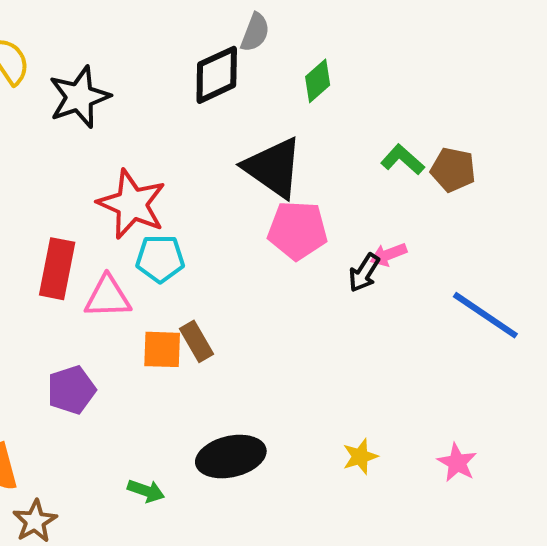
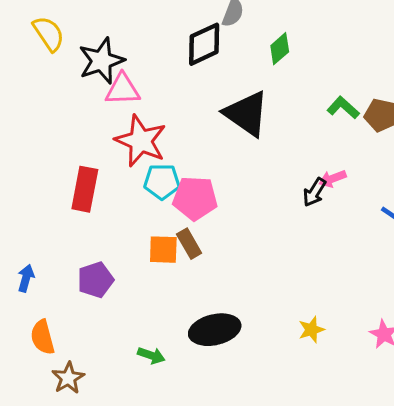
pink pentagon: (297, 230) -> (195, 198), moved
pink triangle: (108, 297) -> (123, 89), moved

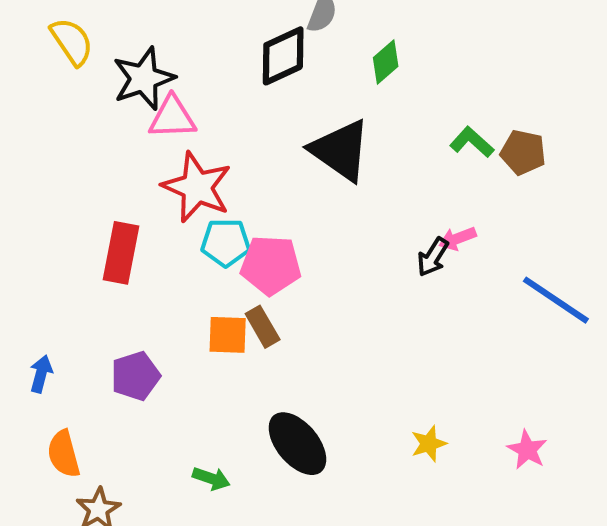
black ellipse: (215, 330) -> (297, 444), turned 63

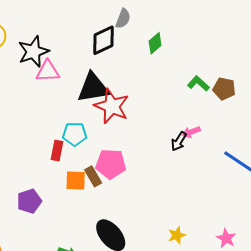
black triangle: (341, 150) -> (93, 88), moved, turned -44
red star: (197, 187) -> (112, 106), moved
red rectangle: (121, 253) -> (57, 151), moved, size x0.7
pink pentagon: (271, 265) -> (111, 164), moved

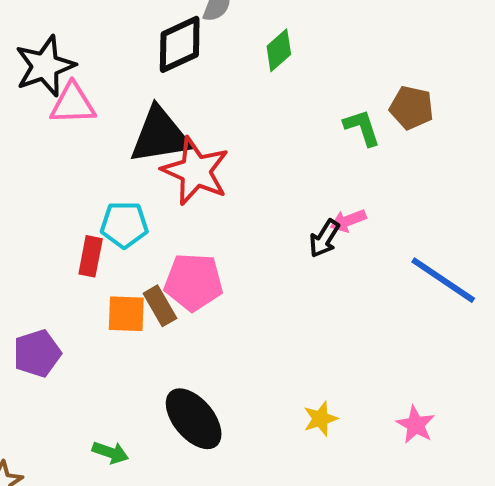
green L-shape: (198, 84) -> (362, 128), turned 30
brown pentagon: (224, 89) -> (412, 108), moved

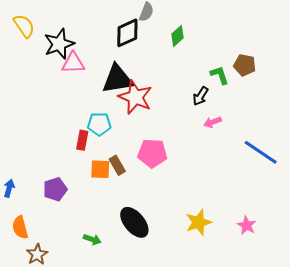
black arrow: (324, 238) -> (201, 96), moved
pink pentagon: (194, 282) -> (152, 153), moved
yellow star: (320, 419) -> (199, 222), size x1.5

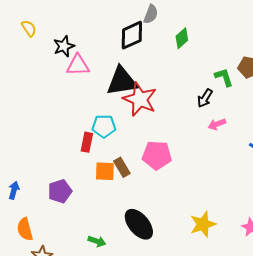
yellow semicircle: (24, 26) -> (29, 28), size x0.7
black star: (59, 44) -> (64, 46), size x0.7

